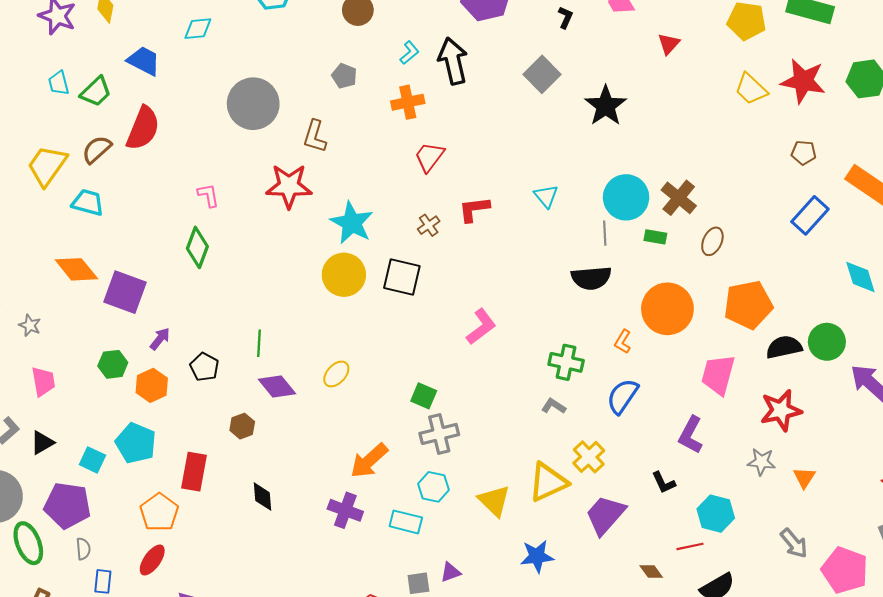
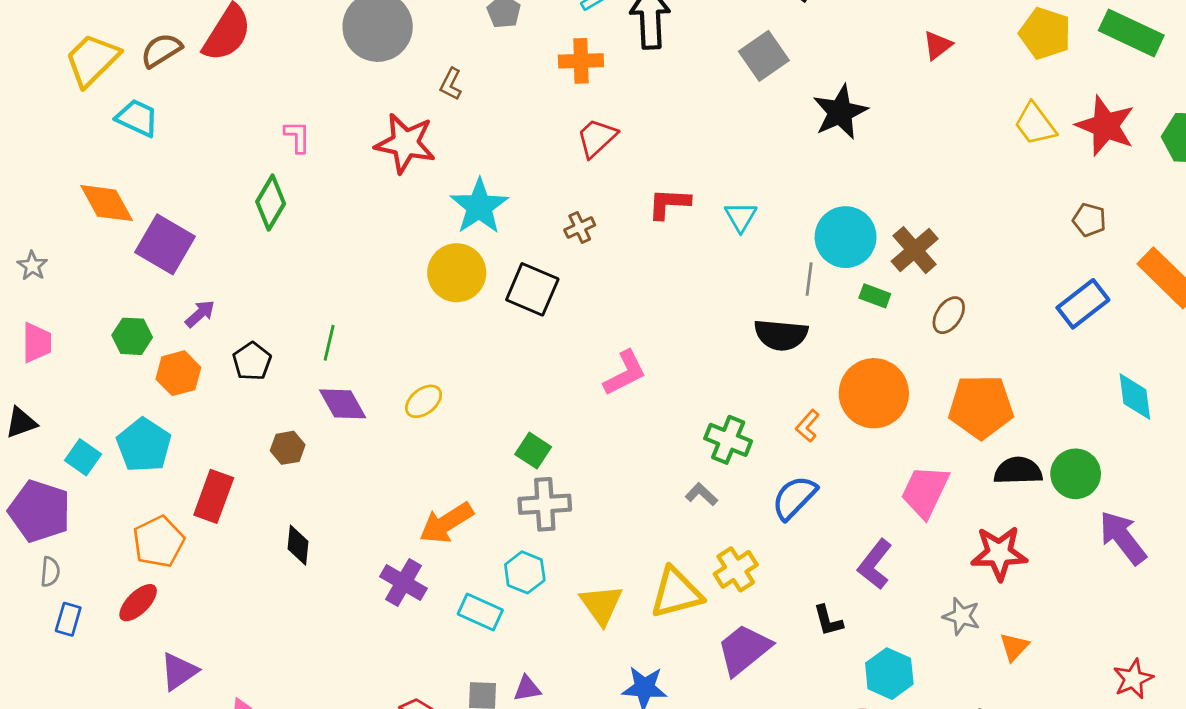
brown L-shape: (315, 136) -> (451, 84), size x0.7
red L-shape: (474, 209) -> (669, 203), moved

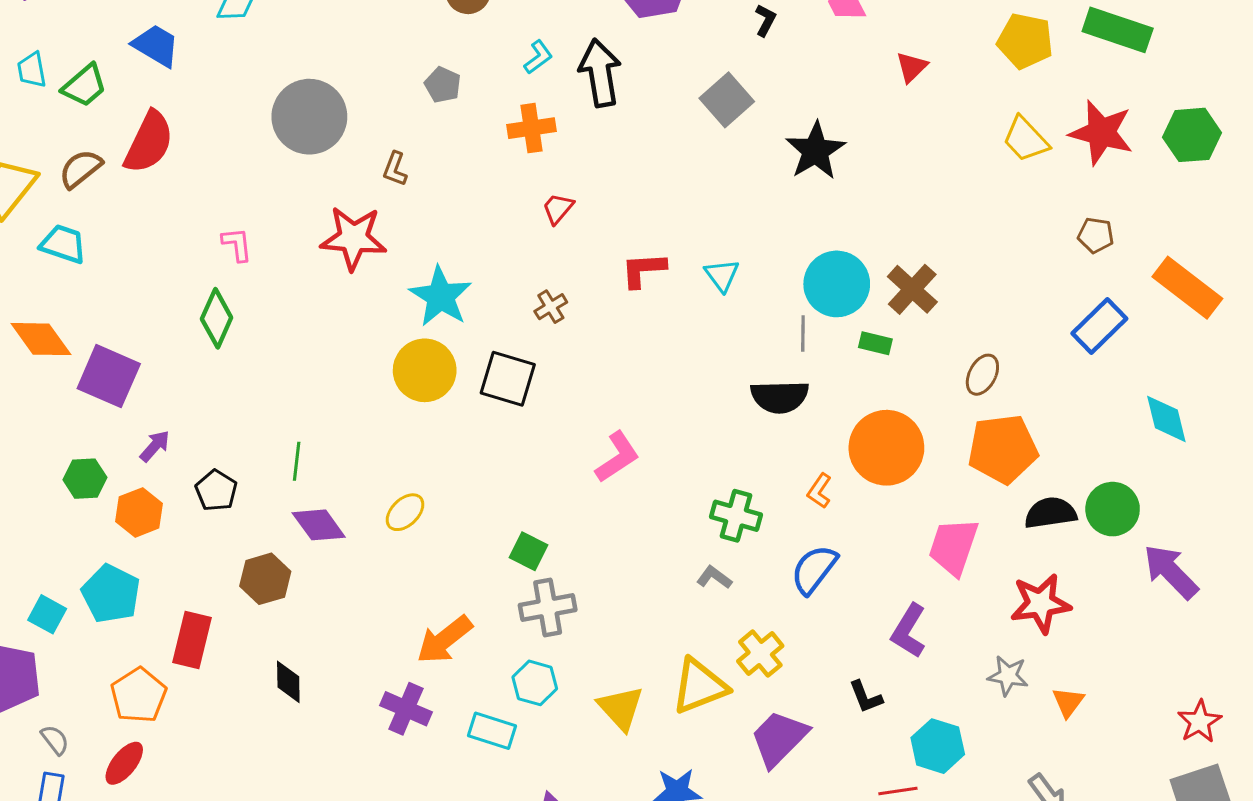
red trapezoid: (597, 138) -> (558, 208), size x0.7
brown ellipse: (949, 315) -> (982, 375), moved
brown hexagon: (288, 448) -> (265, 579), size x1.4
gray semicircle: (50, 572) -> (55, 740), moved, turned -36

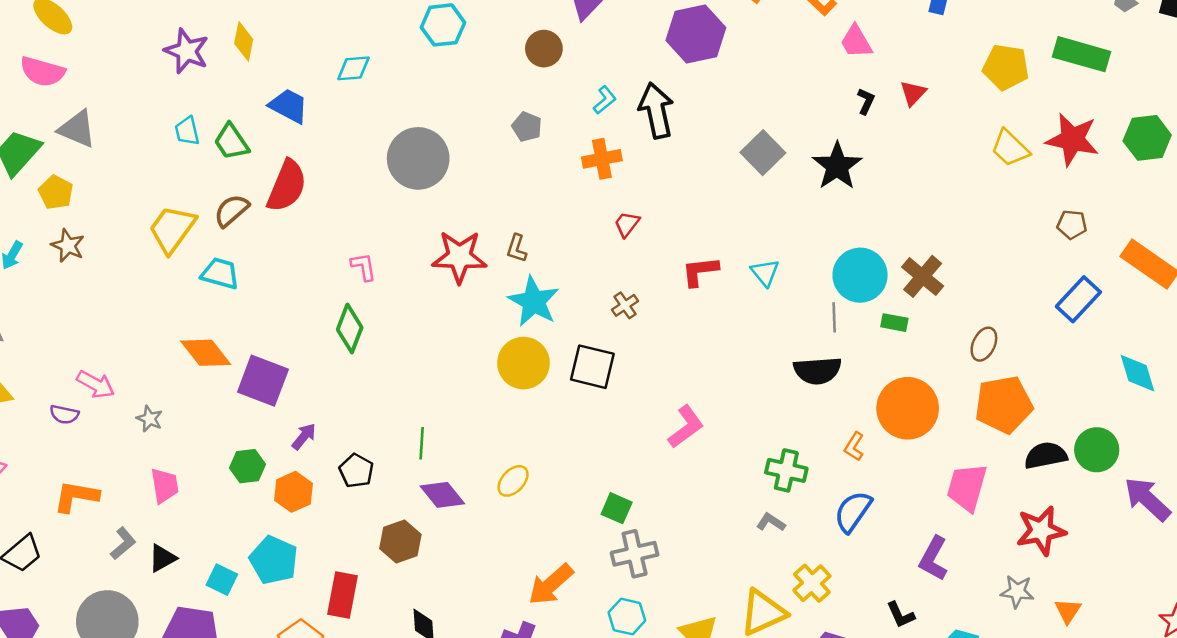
black L-shape: (765, 20) -> (866, 101), moved
green trapezoid: (84, 86) -> (231, 142), turned 99
gray square: (727, 100) -> (763, 153), moved
brown L-shape: (395, 169) -> (517, 248), moved

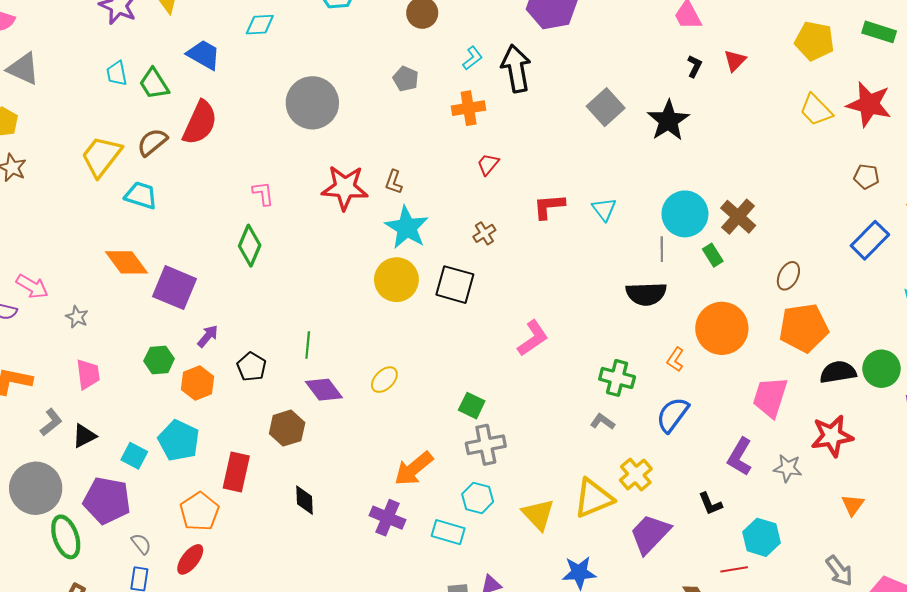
green rectangle: (1082, 54) -> (879, 32), size x0.7
green rectangle: (894, 323) -> (713, 255), turned 45
gray star: (1017, 592) -> (788, 468), moved

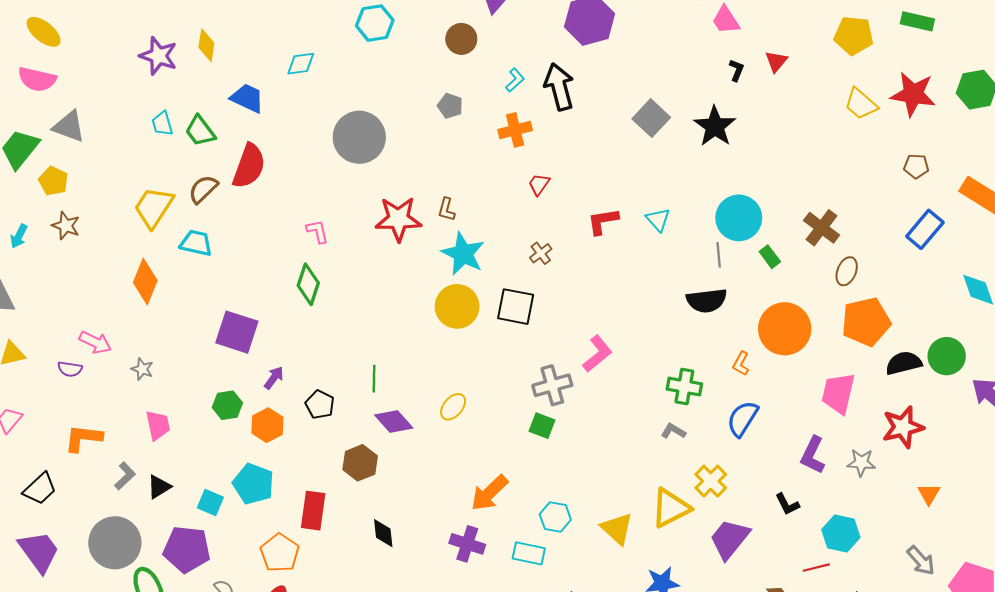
brown cross: (738, 217) -> (822, 228), moved
orange diamond: (127, 262) -> (145, 282), moved, turned 63
gray cross: (486, 445) -> (552, 385), moved

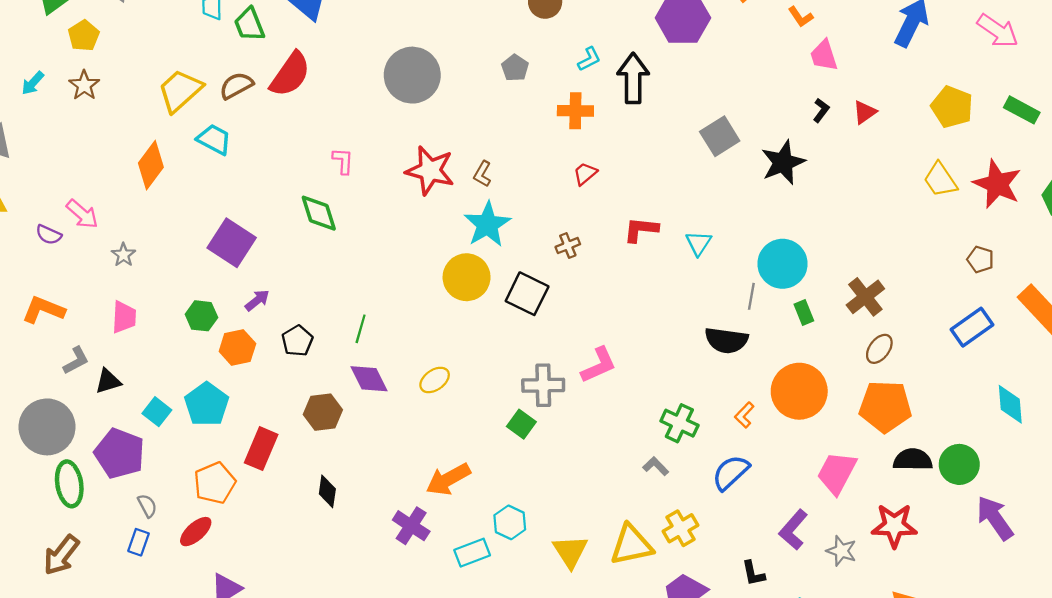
green diamond: (308, 284) -> (319, 213), turned -51
cyan rectangle: (529, 553) -> (472, 553), turned -48

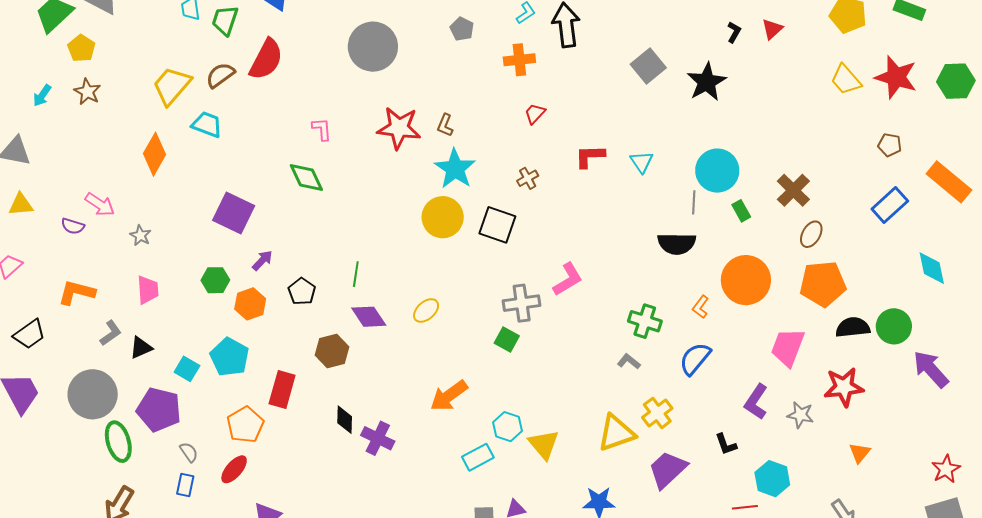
green trapezoid: (249, 24) -> (225, 20), turned 48
purple cross: (411, 526) -> (378, 438), moved
yellow triangle: (570, 551) -> (544, 444), moved

